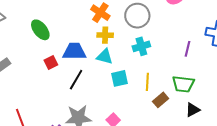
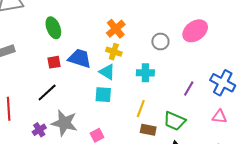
gray circle: (137, 16) -> (160, 42), moved, size x0.7
cyan square: (119, 78) -> (103, 95), moved
black line: (76, 80) -> (47, 93), moved
brown rectangle: (161, 100) -> (148, 130), turned 35

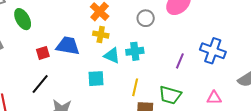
green ellipse: (53, 28) -> (23, 19), moved
cyan triangle: (107, 72) -> (112, 55), moved
pink triangle: (219, 117) -> (214, 98), moved

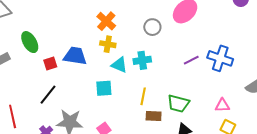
green ellipse: (23, 19) -> (30, 42), moved
purple line: (180, 61) -> (191, 60), moved, turned 42

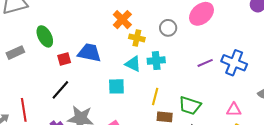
yellow cross: (108, 44) -> (137, 38), moved

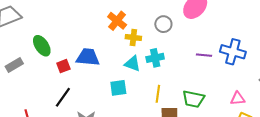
purple line: (205, 63) -> (204, 55), turned 35

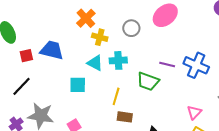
green trapezoid: (193, 99) -> (148, 81), moved
pink triangle: (238, 99) -> (194, 112), turned -49

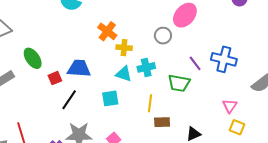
gray circle: (131, 28) -> (163, 36), moved
purple line: (167, 64) -> (195, 63), turned 49
black line: (21, 86) -> (69, 100), moved

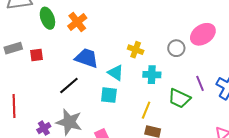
orange cross: (107, 31) -> (77, 22), moved
green ellipse: (33, 58) -> (47, 18), moved
cyan triangle: (124, 74) -> (116, 73), moved
red square: (55, 78) -> (36, 55), moved

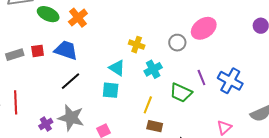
green ellipse: (47, 18) -> (48, 14), turned -45
gray rectangle: (13, 48) -> (15, 55), moved
blue trapezoid: (87, 58) -> (66, 50), moved
cyan cross: (152, 75) -> (153, 69), turned -30

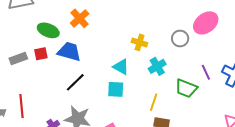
green ellipse: (48, 14) -> (48, 30), moved

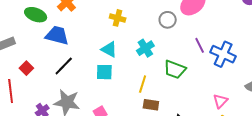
yellow cross: (139, 42) -> (118, 18), moved
red square: (41, 54) -> (26, 68), moved, turned -32
purple line: (206, 72) -> (200, 45), moved

